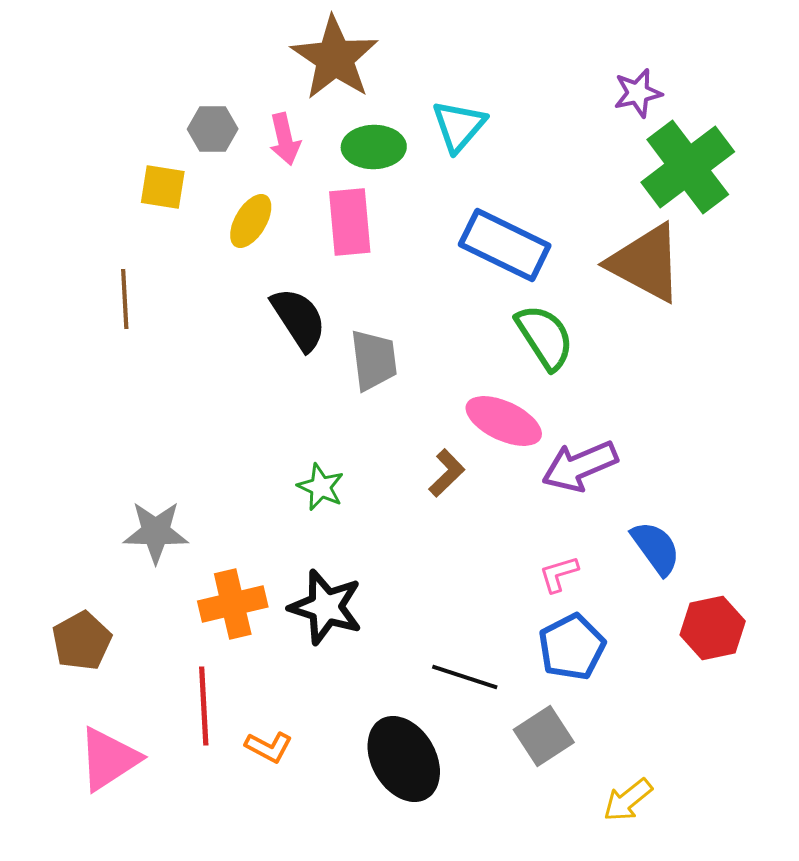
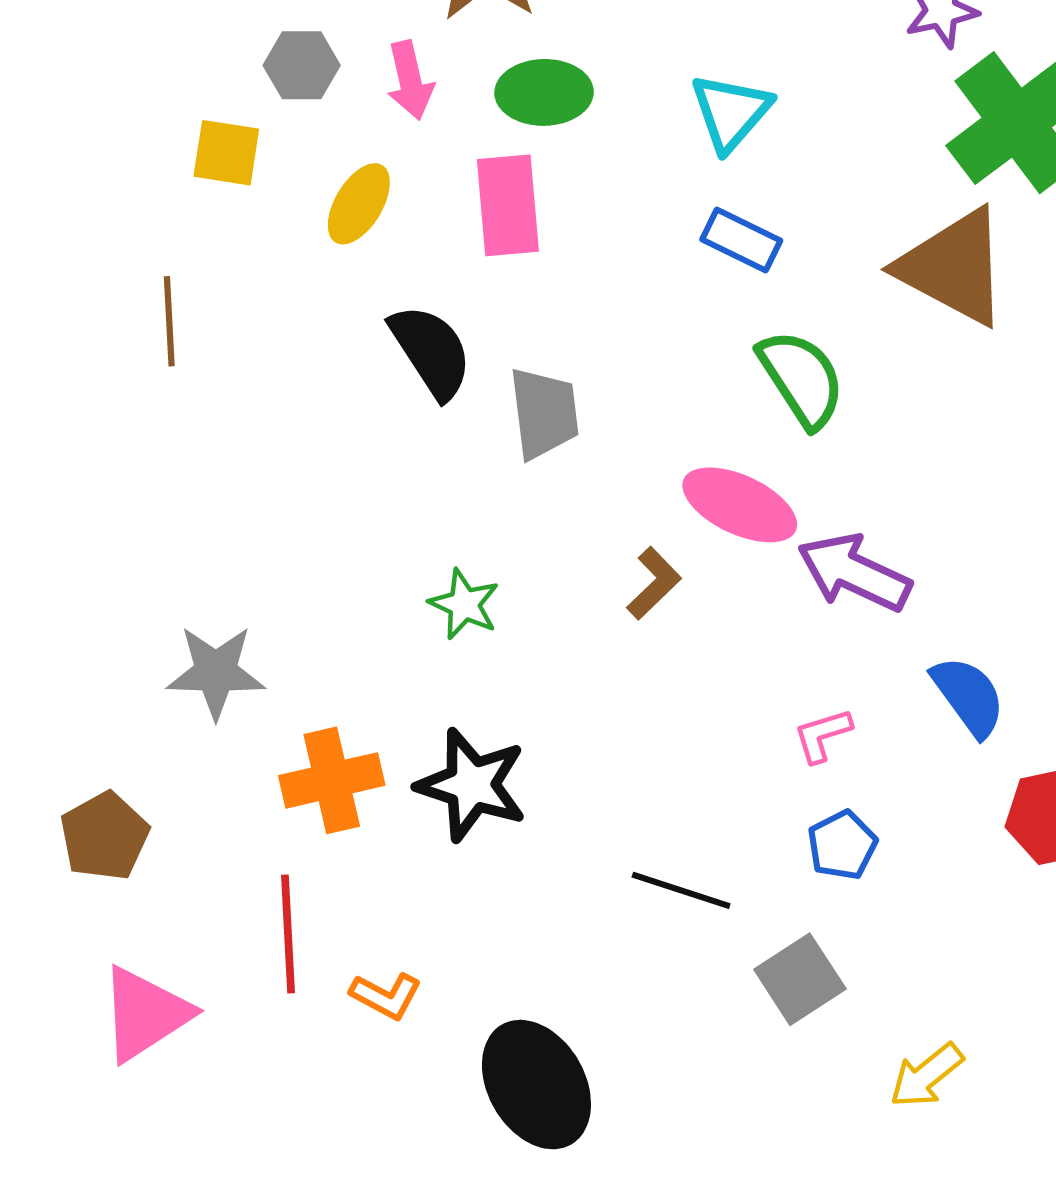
cyan triangle: (459, 126) -> (731, 112), moved
blue rectangle: (505, 245) -> (741, 240), size x0.6
purple arrow: (580, 466) -> (854, 573), turned 48
blue pentagon: (572, 647) -> (842, 845), size x0.7
black ellipse: (404, 759) -> (536, 1085), moved

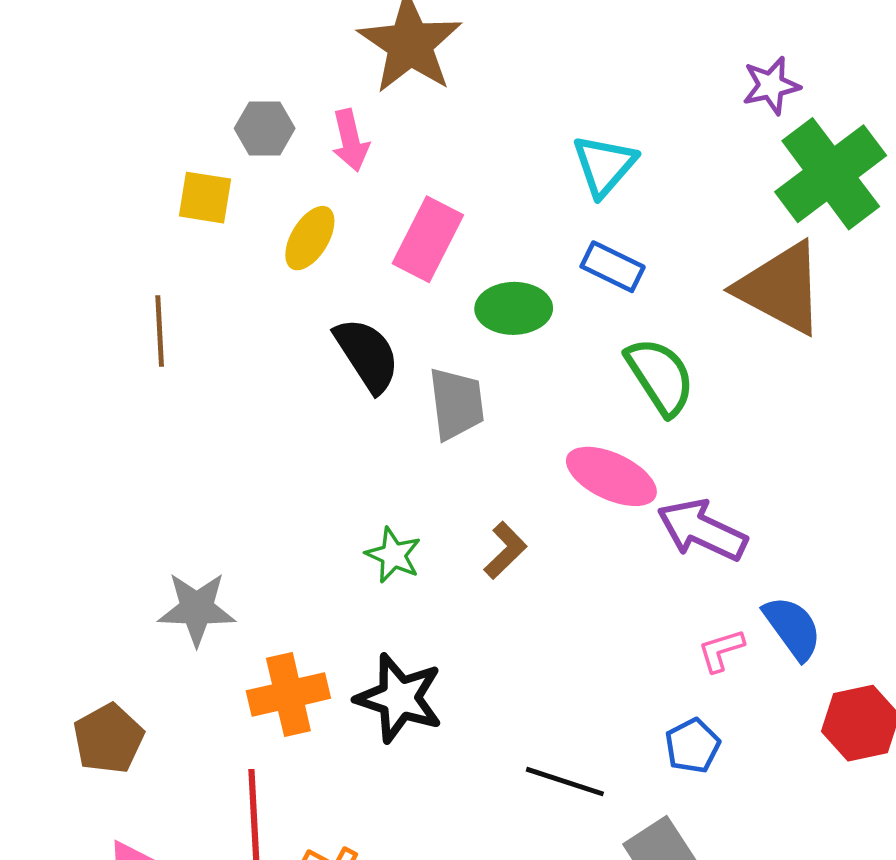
green ellipse: (544, 92) -> (514, 308), moved
pink rectangle: (508, 205) -> (428, 239), turned 32
brown L-shape: (654, 583) -> (505, 550), moved
pink L-shape: (823, 735) -> (721, 650), moved

